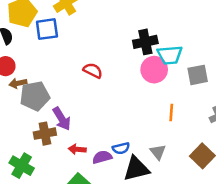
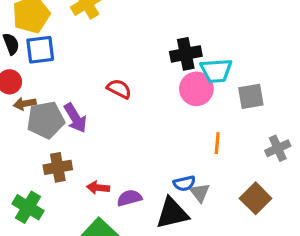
blue square: (47, 29) -> (40, 50), moved
purple arrow: (62, 119) -> (75, 118), moved
blue semicircle: (121, 148) -> (184, 183), moved

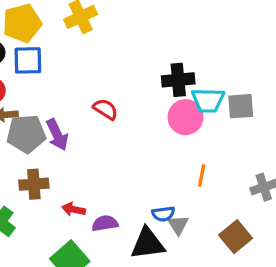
gray square: (251, 96) -> (241, 106), moved

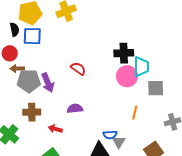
cyan trapezoid: (208, 100) -> (141, 67), turned -95
gray square: (241, 106) -> (156, 88), moved
purple semicircle: (105, 223) -> (75, 109), moved

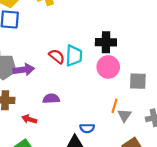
cyan trapezoid: (141, 67) -> (74, 56), moved
purple arrow: (48, 83) -> (24, 70), turned -78
gray triangle: (119, 142) -> (124, 115), moved

